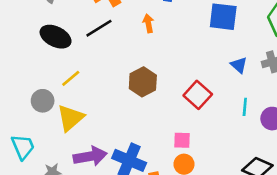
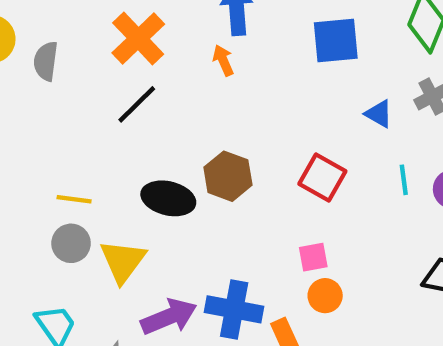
orange arrow: (148, 23) -> (223, 60), moved
black ellipse: (56, 37) -> (168, 198), moved
yellow line: (71, 78) -> (74, 199), moved, turned 60

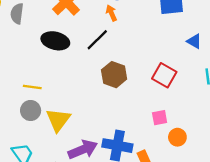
black line: (137, 104) -> (97, 40), moved
black ellipse: (168, 198) -> (55, 41), moved
orange circle: (325, 296) -> (177, 137), moved

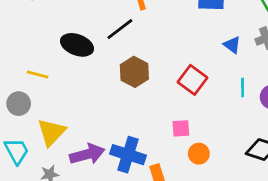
black ellipse: (55, 41) -> (77, 45), moved
gray circle: (31, 111) -> (19, 104), moved
yellow triangle: (58, 120) -> (51, 132), moved

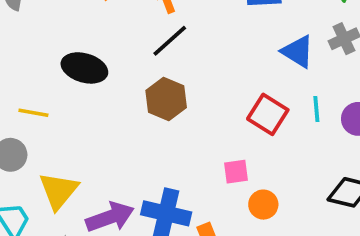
black line: (120, 29) -> (170, 41), moved
blue triangle: (232, 45) -> (298, 52), size x1.4
red square: (193, 80) -> (268, 114), moved

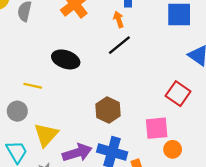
brown hexagon: (166, 99) -> (108, 110), moved
pink square: (236, 172) -> (157, 128), size x1.5

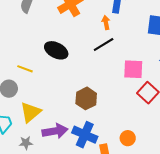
pink square: (157, 128) -> (133, 69), moved
orange circle: (173, 149) -> (128, 138), moved

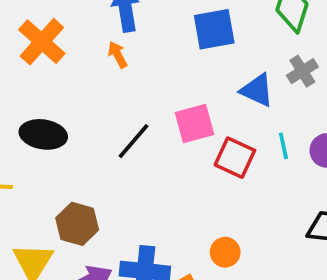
black line: (104, 44) -> (133, 141), moved
brown hexagon: (86, 98) -> (77, 224), moved

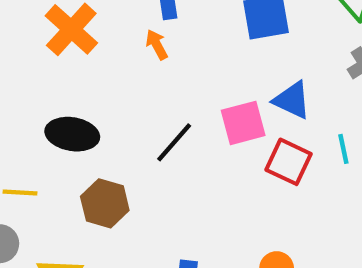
blue triangle: (257, 90) -> (292, 100), moved
brown hexagon: (77, 224) -> (105, 203), moved

